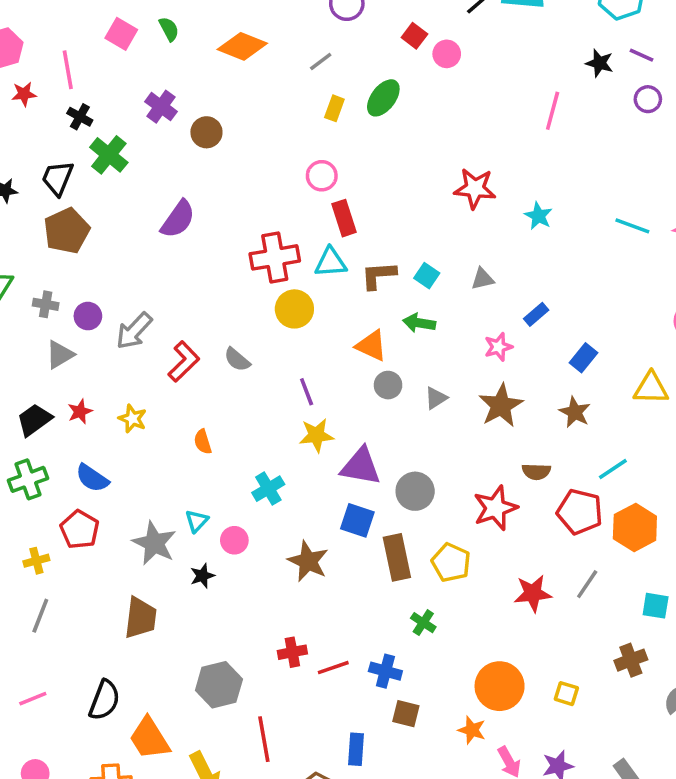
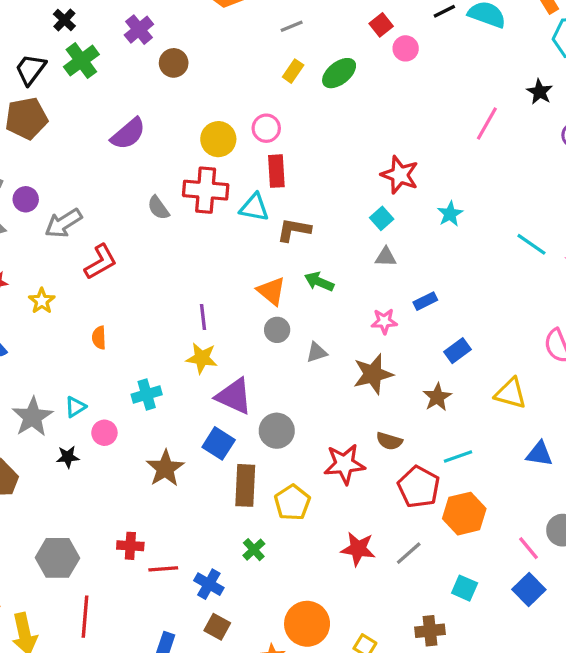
cyan square: (427, 276) -> (382, 218), moved
yellow circle: (294, 309) -> (218, 139), moved
gray semicircle: (237, 360) -> (158, 208), moved

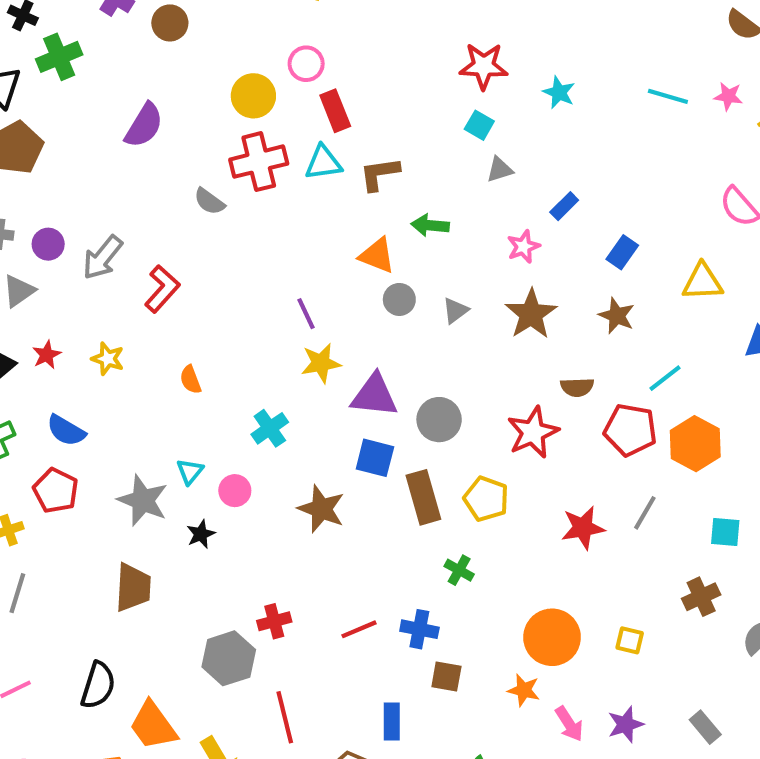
green cross: (81, 61) -> (59, 57), turned 32
red cross: (130, 546) -> (274, 621), moved

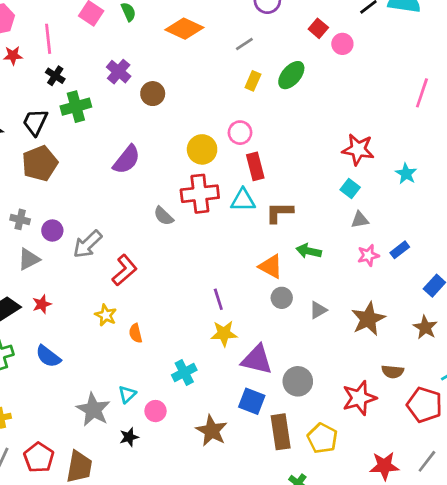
pink star: (523, 247) -> (368, 255), moved
yellow star: (108, 359) -> (106, 315), moved
red pentagon: (56, 491) -> (39, 458), moved

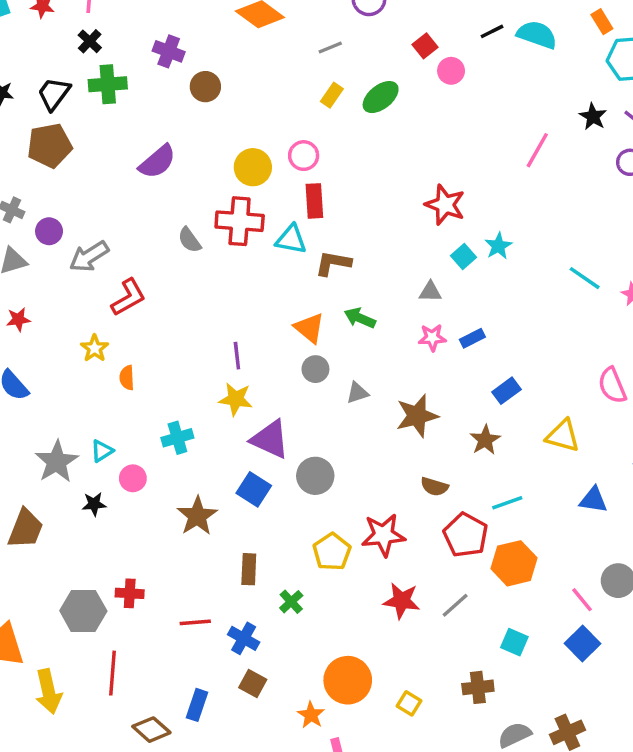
purple cross: (119, 72) -> (169, 51), turned -30
cyan square: (350, 189) -> (464, 256), moved
red star: (359, 398) -> (383, 535), moved
brown rectangle: (281, 432) -> (249, 569), moved, size x0.7

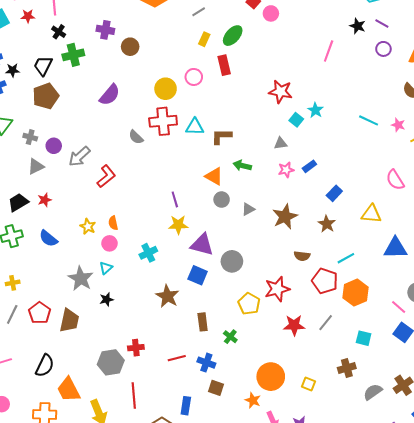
red rectangle: (314, 201) -> (224, 65), moved
yellow star: (95, 348) -> (88, 227), moved
pink circle: (133, 478) -> (109, 243), moved
blue triangle: (593, 500) -> (395, 248), size x1.4

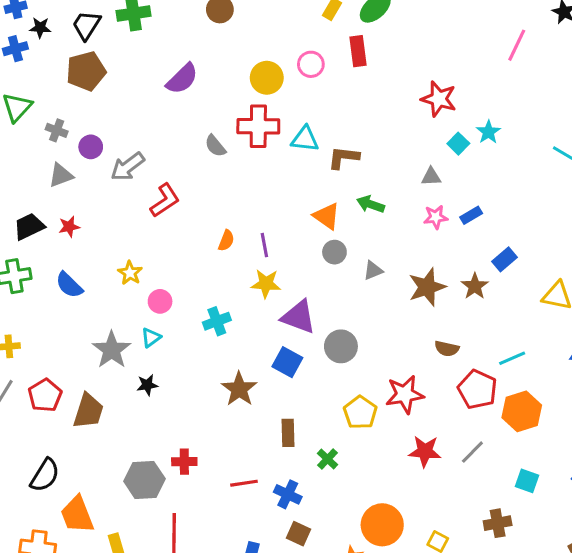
orange semicircle: (113, 223) -> (226, 241), moved, turned -152
brown star: (327, 224) -> (475, 286), moved

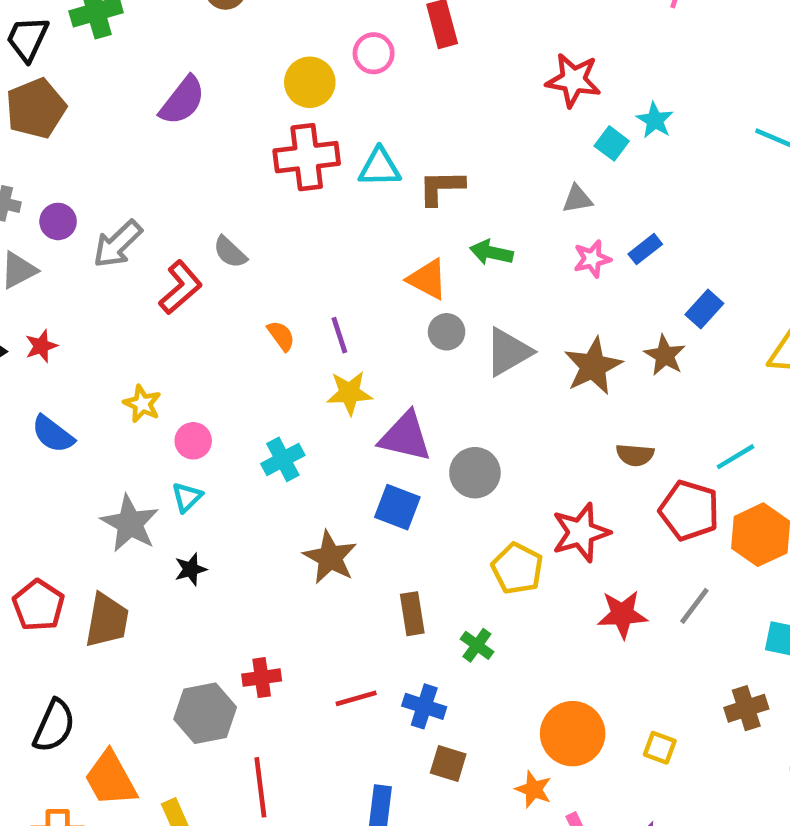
gray semicircle: (215, 146) -> (230, 252), moved
orange semicircle: (226, 241) -> (281, 336), turned -50
gray triangle: (373, 271) -> (508, 352), size x1.6

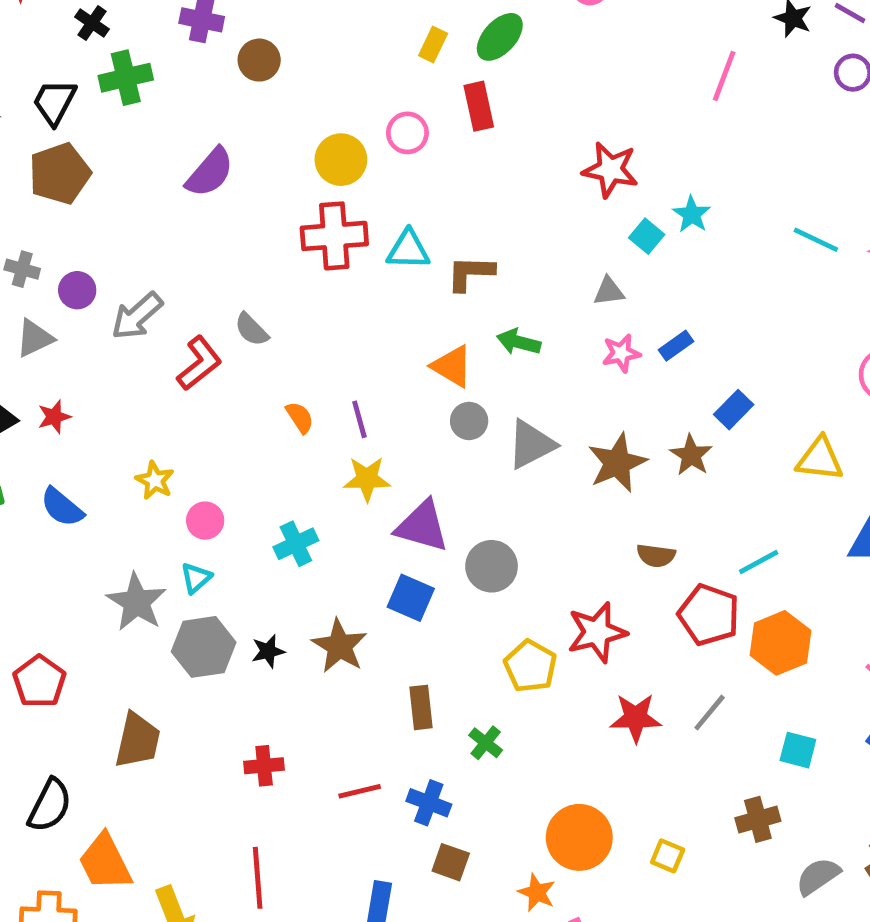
black star: (191, 569) -> (268, 651), moved
brown trapezoid: (107, 620) -> (138, 740), moved
gray hexagon: (205, 713) -> (204, 647), moved

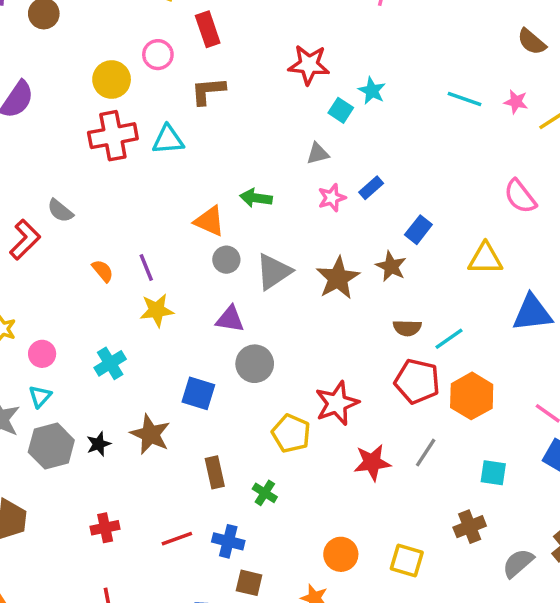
brown L-shape: (470, 273) -> (208, 91), moved
purple triangle: (422, 526) -> (230, 319), moved, size x0.7
brown semicircle: (656, 556) -> (407, 328), moved
orange circle: (579, 837) -> (341, 554), size x0.7
yellow square: (668, 856) -> (407, 561), size x1.4

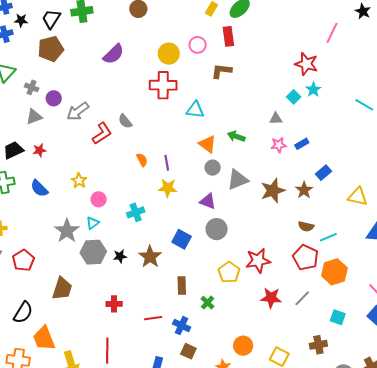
red star: (309, 65) -> (306, 64), moved
cyan triangle: (168, 140) -> (195, 110), moved

